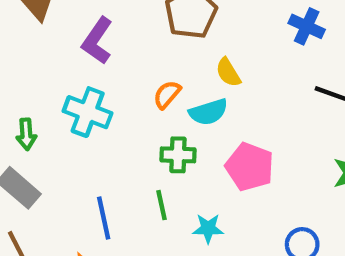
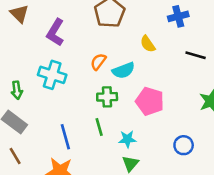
blue cross: (307, 26) -> (178, 16), turned -36
yellow semicircle: (228, 72) -> (148, 44), moved

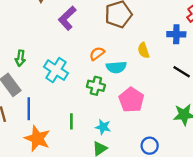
cyan cross: (52, 75) -> (56, 70), moved
green line: (99, 127) -> (71, 121), moved
blue line: (65, 137) -> (29, 109), moved

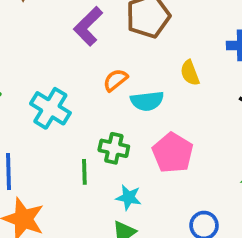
purple L-shape: (67, 18) -> (88, 26), moved
green cross: (96, 86) -> (114, 148), moved
green line: (71, 121) -> (84, 172), moved

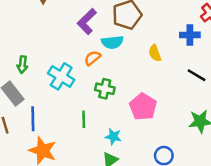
orange semicircle: (115, 80) -> (92, 58), moved
cyan semicircle: (147, 101) -> (112, 42), moved
green cross: (114, 148) -> (105, 89), moved

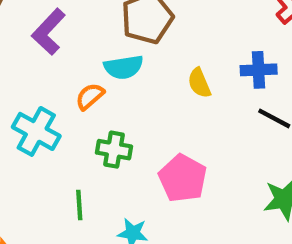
purple L-shape: (87, 21) -> (49, 32), moved
blue cross: (190, 35) -> (259, 70), moved

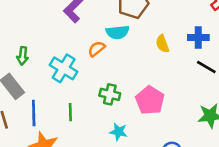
green cross: (114, 150) -> (110, 94), moved
green line: (79, 205) -> (70, 112), moved

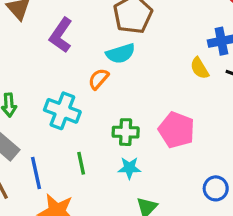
yellow semicircle: (162, 44) -> (200, 68), moved
cyan star: (119, 132) -> (129, 168), moved

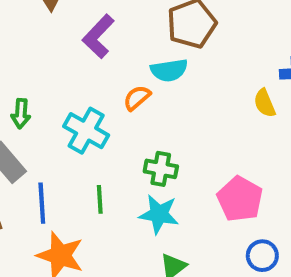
pink pentagon: (176, 130) -> (240, 199), moved
cyan star: (129, 168) -> (159, 214), size x1.4

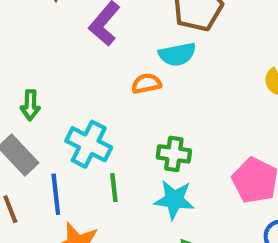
orange semicircle: (137, 98) -> (146, 84), turned 32
cyan cross: (86, 131) -> (89, 144), moved

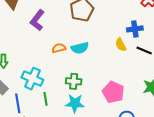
cyan semicircle: (177, 54) -> (80, 48), moved

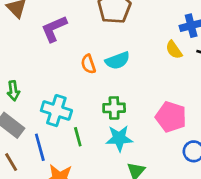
purple L-shape: (37, 20) -> (54, 29), turned 35
orange semicircle: (59, 48) -> (88, 64), turned -88

